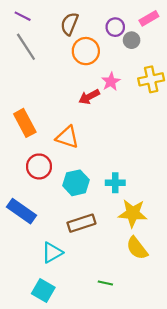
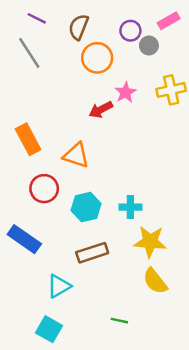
purple line: (23, 16) -> (37, 18), moved

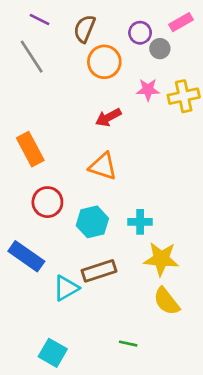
pink star: (125, 92) -> (148, 90), moved, turned 30
orange triangle: (76, 155) -> (103, 166), moved
cyan triangle: (59, 286) -> (66, 288), moved

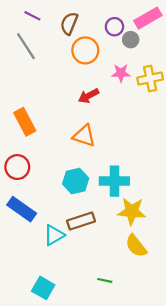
pink rectangle: (181, 22) -> (148, 18), size x1.4
red circle: (47, 202) -> (17, 167), moved
cyan cross: (140, 222) -> (114, 181), size x1.5

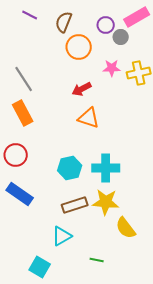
gray line: (26, 46) -> (24, 79), moved
orange triangle: (84, 136) -> (89, 118), moved
yellow star: (132, 211) -> (106, 202), moved
cyan triangle: (54, 235) -> (62, 236), moved

